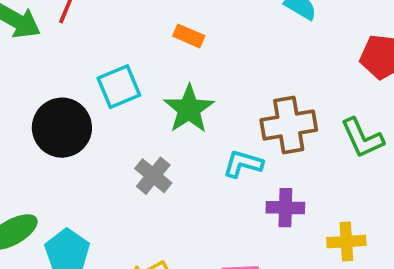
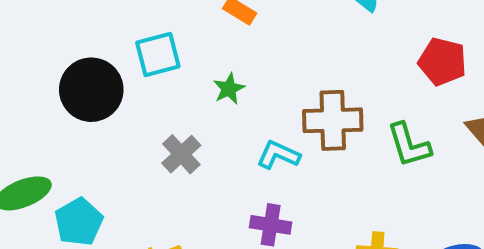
green star: (189, 109) -> (229, 89), size x0.6
purple cross: (285, 208) -> (271, 225), moved

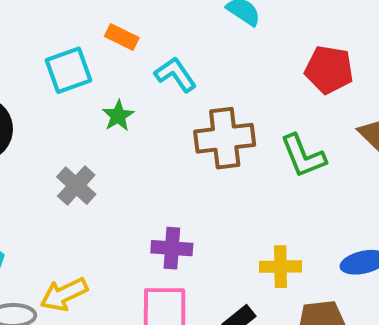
cyan square: (158, 55) -> (69, 70), moved
cyan L-shape: (278, 155) -> (175, 75), moved, turned 36

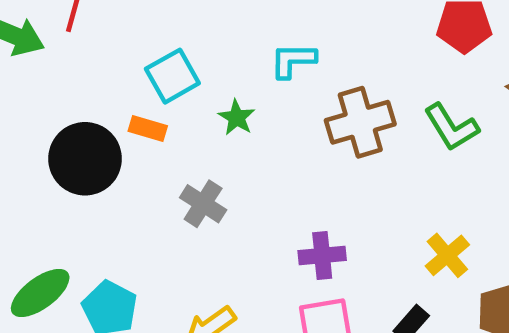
orange rectangle: (122, 37) -> (148, 128), moved
cyan L-shape: (175, 75) -> (293, 60), turned -45
yellow cross: (281, 267) -> (447, 255), turned -30

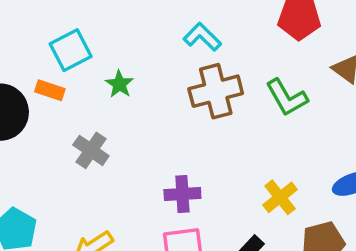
cyan L-shape: (293, 60) -> (202, 37), moved, turned 42

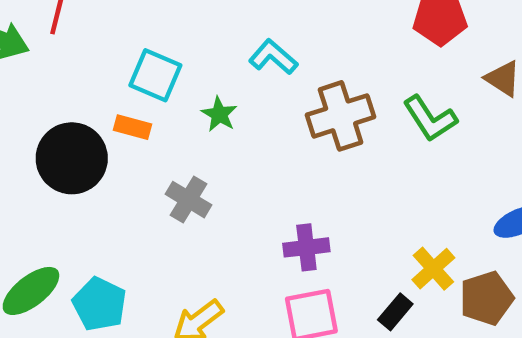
cyan L-shape: (202, 37) -> (273, 57), moved
cyan square: (71, 50) -> (155, 75), turned -36
yellow cross: (280, 197) -> (433, 269), moved

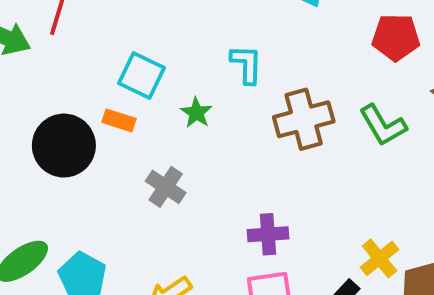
cyan L-shape: (273, 57) -> (247, 64), turned 48

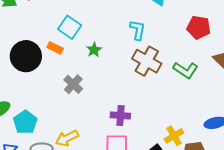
cyan L-shape: (247, 64) -> (138, 30), moved
brown cross: (304, 119) -> (147, 61), turned 36
green L-shape: (383, 125) -> (186, 70), turned -35

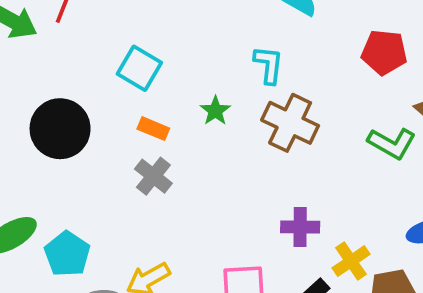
orange rectangle: (55, 48) -> (153, 129), moved
green star: (94, 50) -> (215, 111), moved
green L-shape: (186, 70) -> (392, 143), moved
purple cross: (120, 115) -> (300, 227), moved

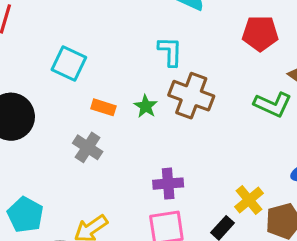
green star: (215, 111) -> (146, 106), moved
orange rectangle: (153, 129) -> (103, 107), moved
purple cross: (300, 227) -> (168, 184), moved

